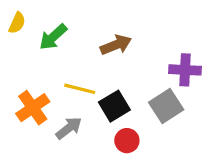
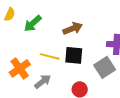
black square: (114, 106) -> (74, 55), moved, turned 36

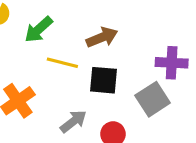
yellow line: (50, 56) -> (62, 63), moved
gray arrow: (43, 81) -> (73, 121), moved

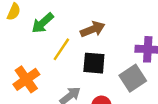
yellow line: (62, 63) -> (61, 49), turned -70

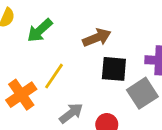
yellow line: (61, 49) -> (54, 76), moved
black square: (94, 63) -> (114, 69), moved

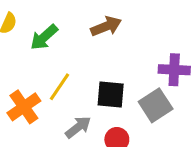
brown arrow: (97, 38) -> (106, 26), moved
black square: (114, 69) -> (111, 95), moved

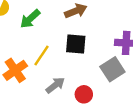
black square: (111, 95) -> (76, 44), moved

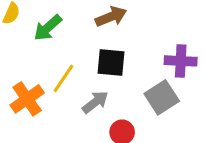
gray arrow: (55, 85) -> (95, 102), moved

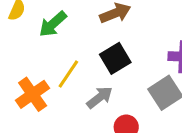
black square: (111, 63) -> (115, 58), turned -36

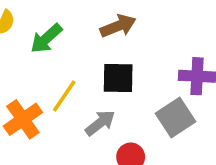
black square: (115, 58) -> (118, 78), turned 32

